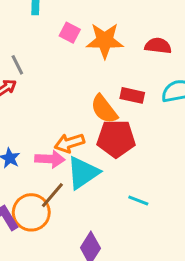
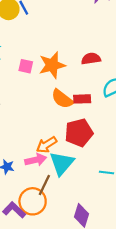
orange semicircle: (104, 109) -> (62, 99), moved

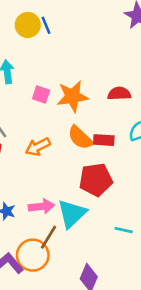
orange arrow: (46, 145) -> (38, 147), moved

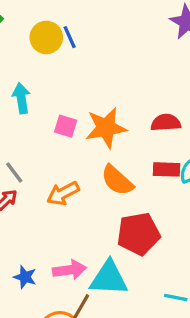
red rectangle: (104, 140) -> (166, 169), moved
cyan triangle: (72, 214) -> (109, 278), turned 48

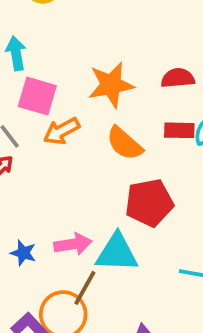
pink square: (66, 126) -> (37, 96), moved, size x1.5
orange arrow: (63, 193) -> (61, 131), moved

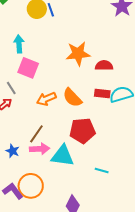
orange star: (111, 85) -> (78, 54), moved
orange arrow: (61, 131) -> (46, 99), moved
brown line: (85, 288) -> (36, 134), moved

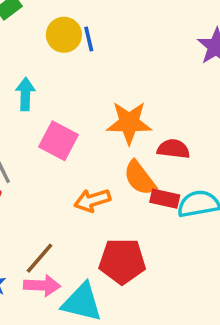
pink square: (28, 68) -> (59, 141), moved
orange semicircle: (72, 98) -> (140, 178), moved
orange arrow: (46, 99) -> (92, 200), moved

